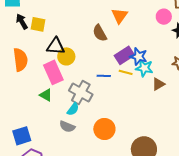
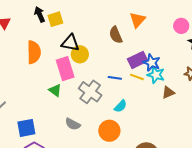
yellow square: (38, 24) -> (55, 19), turned -35
cyan semicircle: (73, 109) -> (121, 106), moved

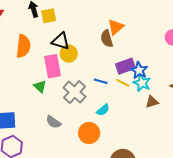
orange triangle: (137, 20) -> (116, 27), moved

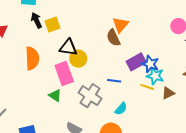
yellow line: (123, 83) -> (147, 87), moved

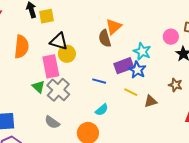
cyan star: (155, 76) -> (142, 51), moved
gray cross: (90, 96) -> (58, 90), moved

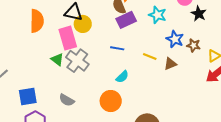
purple rectangle: (124, 66) -> (126, 20), moved
blue star: (137, 70) -> (175, 39), moved
gray semicircle: (52, 122) -> (67, 100), moved

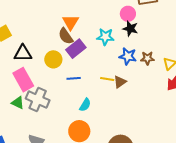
black star: (199, 14) -> (130, 29), moved
yellow circle: (83, 24) -> (53, 59), moved
brown triangle: (170, 64) -> (120, 82), moved

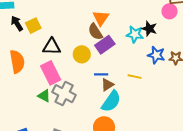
pink circle: (128, 14) -> (170, 11), moved
black star: (130, 29) -> (149, 29), moved
brown triangle: (120, 82) -> (107, 85), moved
cyan semicircle: (85, 105) -> (111, 101), size x1.6

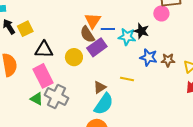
blue line: (101, 74) -> (108, 29), moved

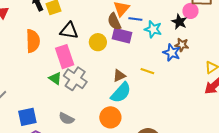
black star: (141, 31) -> (179, 22), moved
purple rectangle: (97, 47) -> (122, 36), turned 42
brown star: (168, 60) -> (182, 45), moved

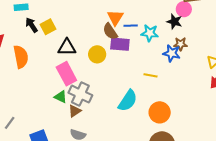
orange semicircle: (33, 41) -> (21, 57), moved
brown triangle: (119, 76) -> (75, 111), moved
orange circle: (110, 117) -> (160, 112), moved

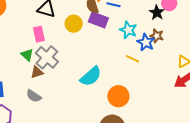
cyan star: (150, 33) -> (128, 30), moved
pink rectangle: (66, 74) -> (39, 34), size x0.7
yellow line: (150, 75) -> (132, 59), moved

